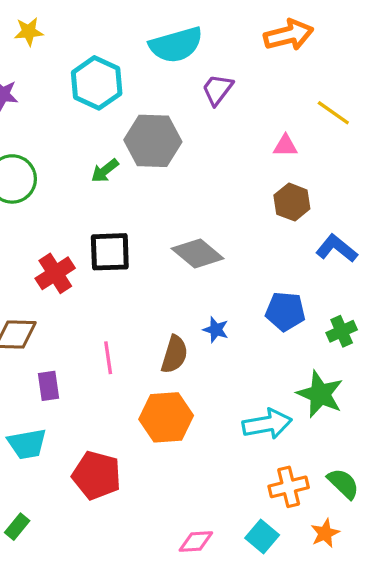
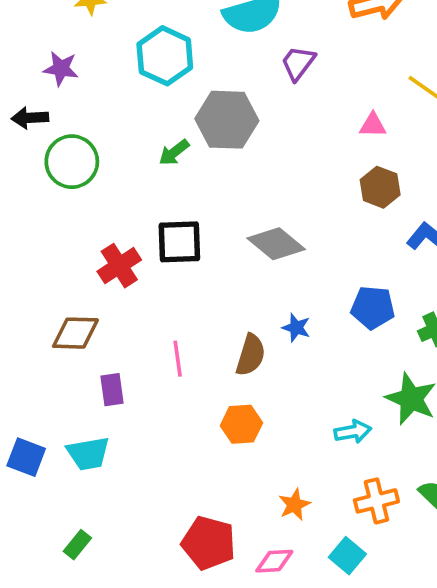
orange hexagon: (166, 417) -> (241, 424), size x0.7
cyan arrow: (267, 424) -> (353, 432), size x0.7
red pentagon: (97, 475) -> (209, 543), moved
orange star: (325, 533) -> (294, 505), moved

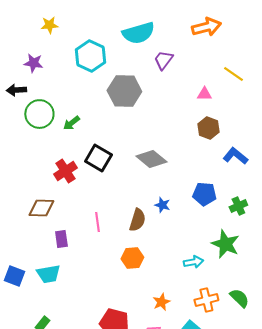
green arrow: (174, 152) -> (71, 123), moved
black square: (179, 242) -> (98, 158), turned 32

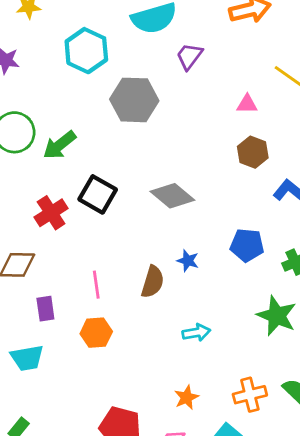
green arrow: (71, 123) -> (60, 145), size x1.4
orange hexagon: (132, 258) -> (96, 333), moved
cyan arrow: (193, 262) -> (196, 333), moved

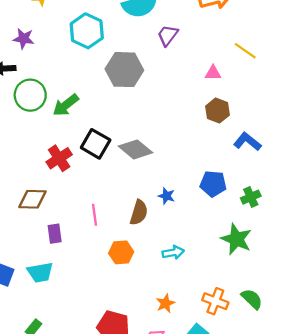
gray diamond: (172, 196) -> (136, 149), moved
orange hexagon: (96, 333) -> (121, 252), moved
orange cross: (250, 395) -> (215, 301), turned 35

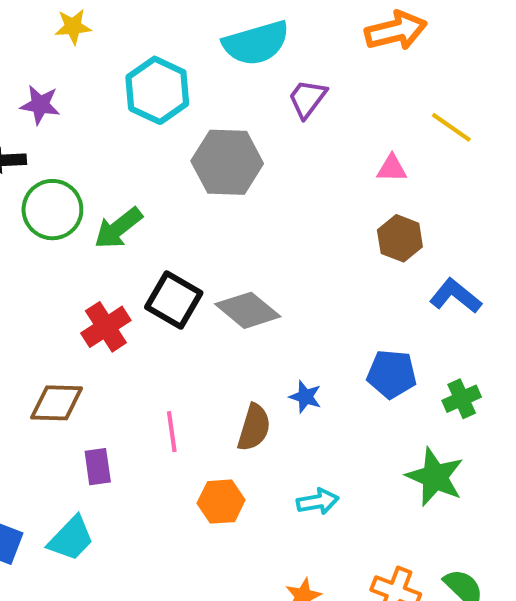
cyan trapezoid: (40, 272) -> (71, 539), turned -36

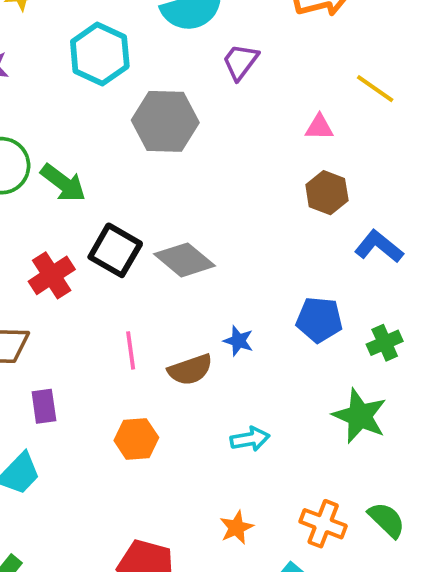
green arrow: (118, 228) -> (63, 183), turned -105
brown semicircle: (254, 428) -> (190, 370), turned 54
pink line: (172, 432) -> (131, 350), moved
orange hexagon: (221, 502) -> (136, 439), moved

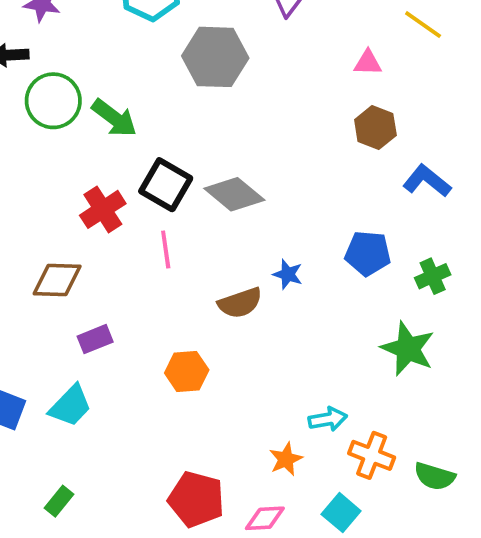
pink line: (131, 350) -> (166, 249), moved
purple rectangle: (44, 406) -> (95, 339), turned 76
cyan arrow: (250, 439) -> (328, 419), moved
green semicircle: (387, 520) -> (435, 476), moved, turned 153

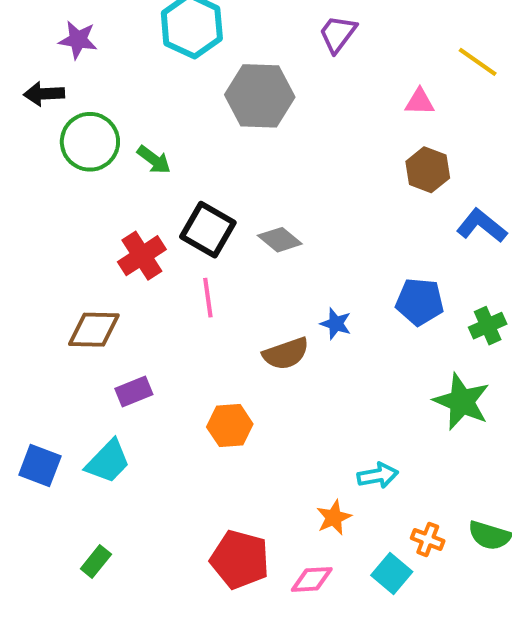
green arrow: (114, 118) -> (154, 160), size x0.7
gray diamond: (234, 194) -> (280, 240), size x0.7
orange cross: (372, 455) -> (428, 539), moved, size x0.7

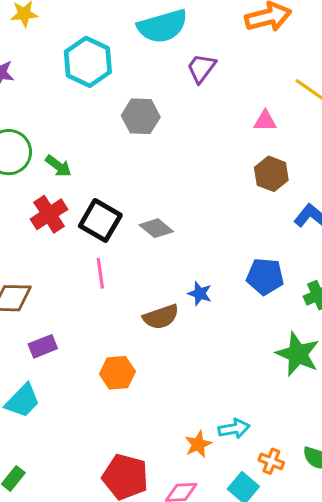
gray hexagon: (260, 96) -> (141, 116), size x0.7
red cross: (142, 256) -> (49, 214), moved
cyan arrow: (378, 475) -> (234, 429), moved

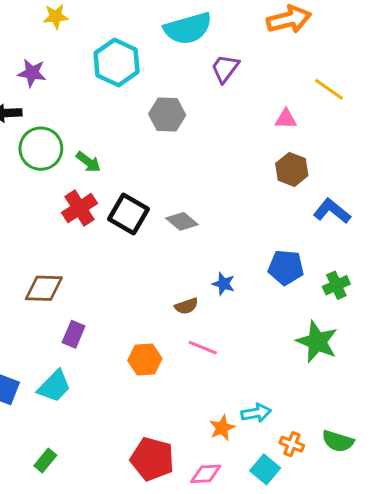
pink line: (100, 273) -> (203, 348), moved, turned -60
brown semicircle: (161, 317) -> (186, 306), size x0.7
purple rectangle: (43, 346) -> (74, 334), turned -45

